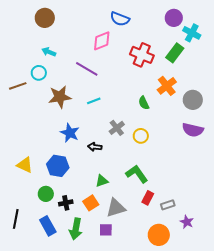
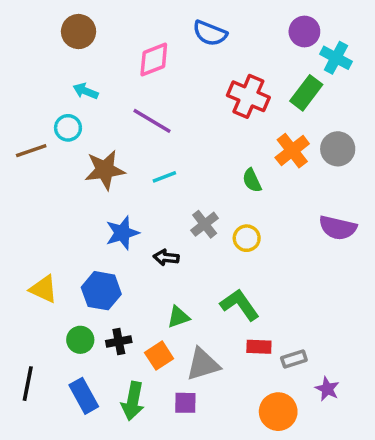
pink diamond: (102, 41) -> (154, 60), moved
gray circle: (193, 100) -> (338, 149), moved
blue star: (70, 133) -> (122, 233), turned 30
red rectangle: (148, 198) -> (259, 347), turned 64
black cross: (66, 203) -> (119, 342), moved

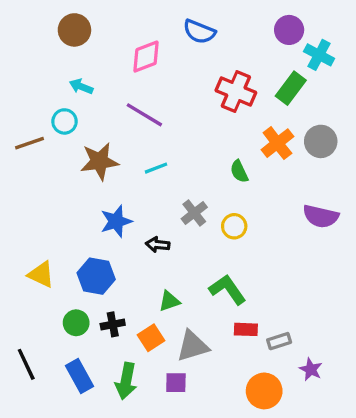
black line: (28, 384) -> (26, 364), turned -36

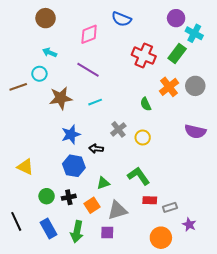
blue hexagon: (96, 276) -> (74, 166), moved

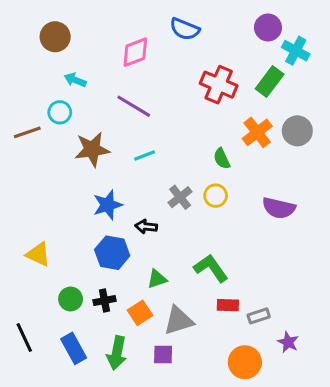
brown circle: (46, 18) -> (55, 37), moved
purple semicircle: (195, 131) -> (279, 208), moved
yellow circle: (143, 138) -> (216, 196), moved

